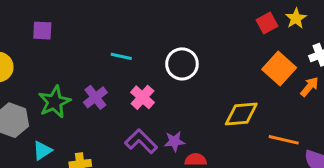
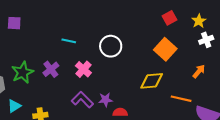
yellow star: (296, 18) -> (199, 21), moved
orange square: (279, 68) -> (165, 49), moved
orange arrow: (309, 87) -> (199, 71), moved

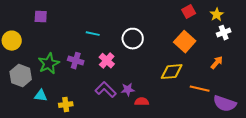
purple cross: (51, 69) -> (76, 61), turned -35
cyan triangle: (14, 106) -> (41, 96), turned 40

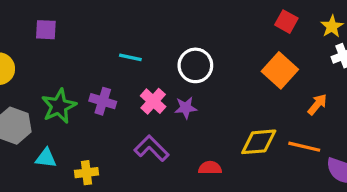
red square: (189, 12) -> (286, 22), turned -32
orange arrow: (217, 63) -> (317, 104), moved
yellow diamond: (172, 72) -> (259, 142), moved
purple star: (128, 90) -> (186, 108), moved

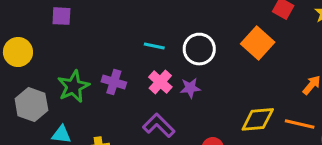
cyan line: (130, 57) -> (154, 46), moved
orange square: (280, 70) -> (258, 43), moved

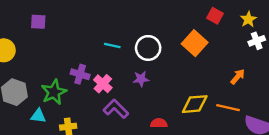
pink cross: (160, 82) -> (103, 84), moved
green star: (73, 86) -> (54, 92), moved

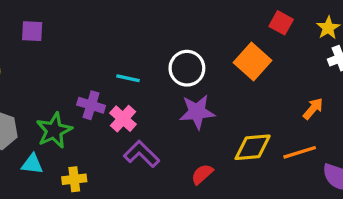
cyan line: (112, 46) -> (128, 78), moved
purple star: (141, 79) -> (197, 112), moved, size x1.5
orange line: (228, 108) -> (300, 152), turned -30
red semicircle: (159, 123) -> (202, 174), turned -42

